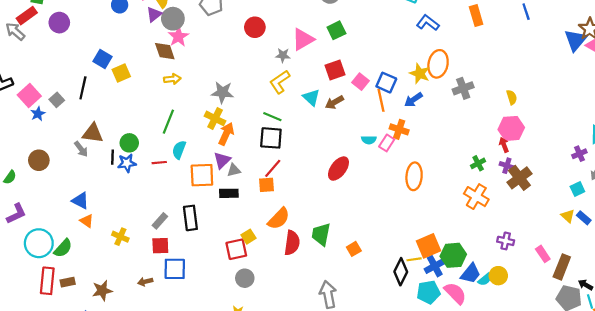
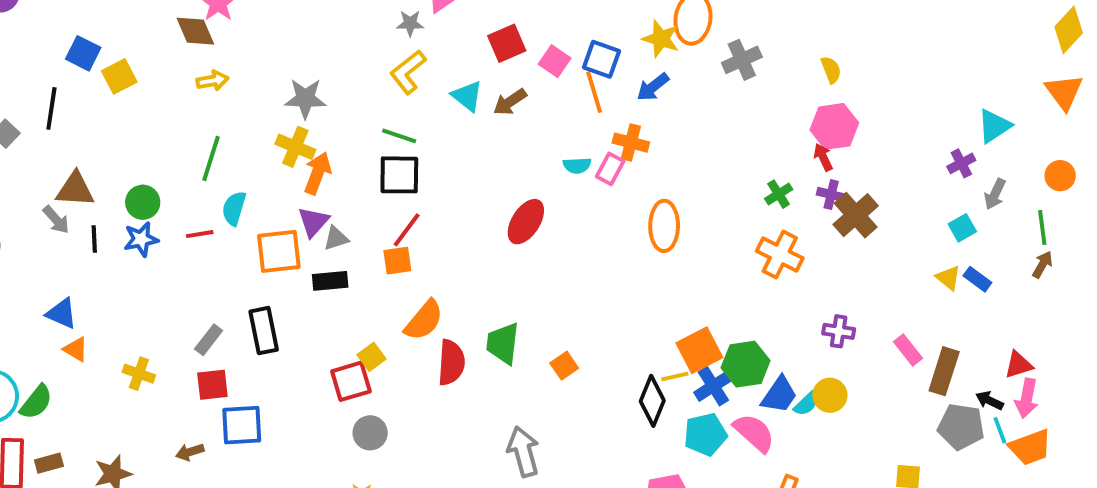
black line: (112, 157) -> (94, 239), moved

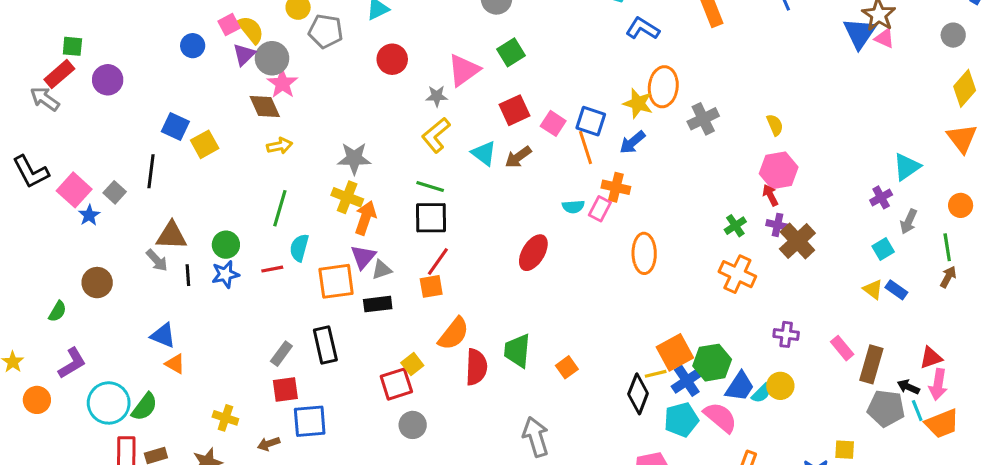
yellow cross: (139, 374) -> (225, 418), moved

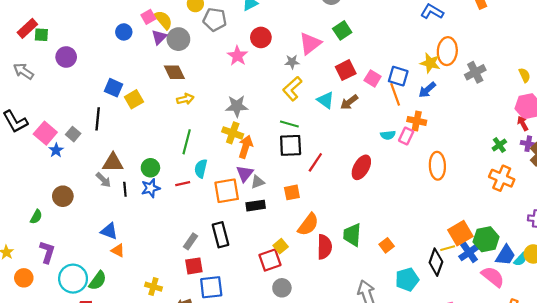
red rectangle: (59, 74) -> (27, 28), moved
pink star: (282, 83) -> (237, 56), moved
red line: (438, 262) -> (315, 162), moved
purple L-shape: (72, 363) -> (47, 252), turned -40
cyan pentagon: (681, 420) -> (407, 279), moved

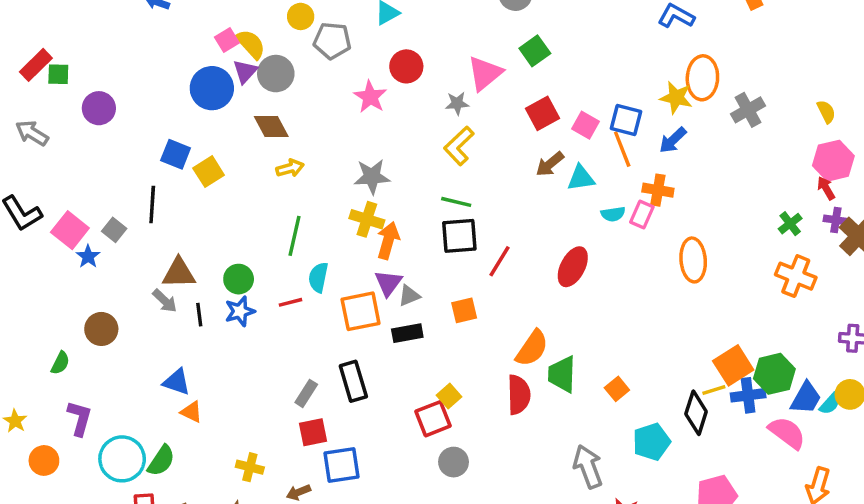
blue circle: (124, 32) -> (212, 88), moved, size x1.6
cyan triangle: (326, 100) -> (581, 178), moved, turned -42
orange semicircle: (308, 224) -> (532, 348), moved
blue cross: (469, 252) -> (748, 395), turned 30

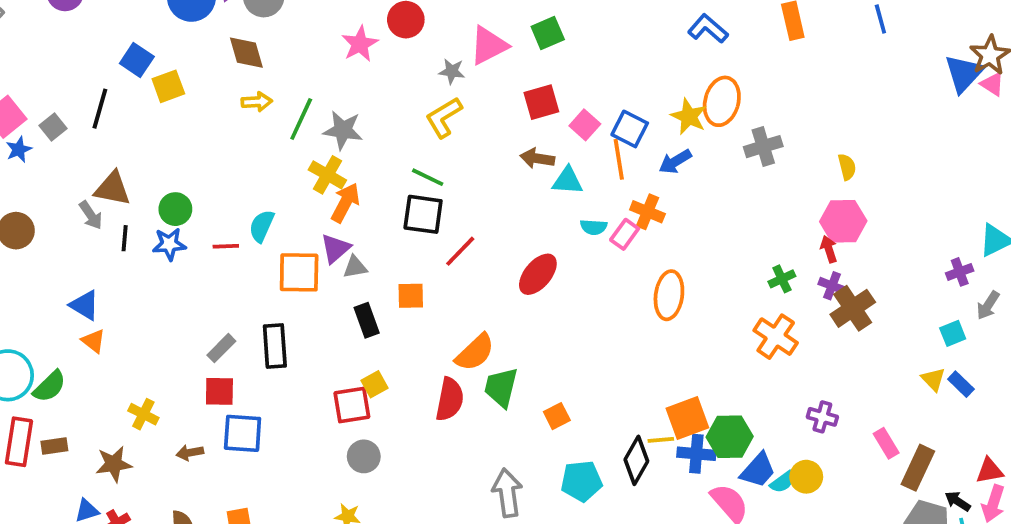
brown arrow: (550, 164) -> (537, 158), turned 36
green line: (295, 236) -> (301, 119), moved
black rectangle: (407, 333) -> (367, 320), moved, turned 68

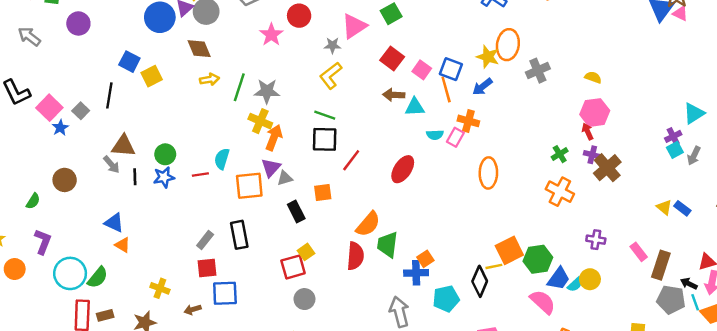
red square: (541, 102) -> (392, 59), turned -30
yellow semicircle: (847, 167) -> (593, 77), turned -49
cyan square: (953, 333) -> (675, 150), moved
blue cross: (696, 454) -> (416, 273), moved

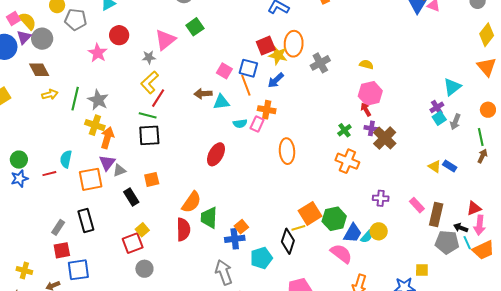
red square: (392, 59) -> (266, 46), moved, turned 36
gray star: (267, 91) -> (98, 100), turned 30
red line: (351, 160) -> (158, 98), moved

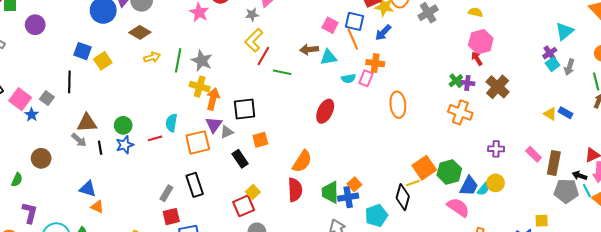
brown diamond: (39, 70) -> (140, 32), turned -30
green line: (148, 115) -> (282, 72), moved
purple cross: (371, 128) -> (467, 83), moved
black square: (149, 135) -> (245, 109), moved
green trapezoid: (209, 218) -> (330, 192), moved

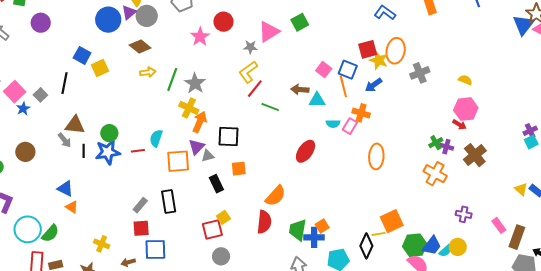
red arrow: (477, 59) -> (459, 125), turned 144
blue star: (125, 145) -> (108, 152), size x1.4
green hexagon: (449, 172) -> (415, 245), moved

